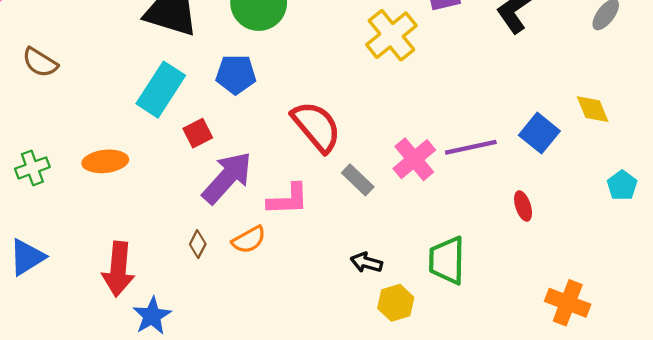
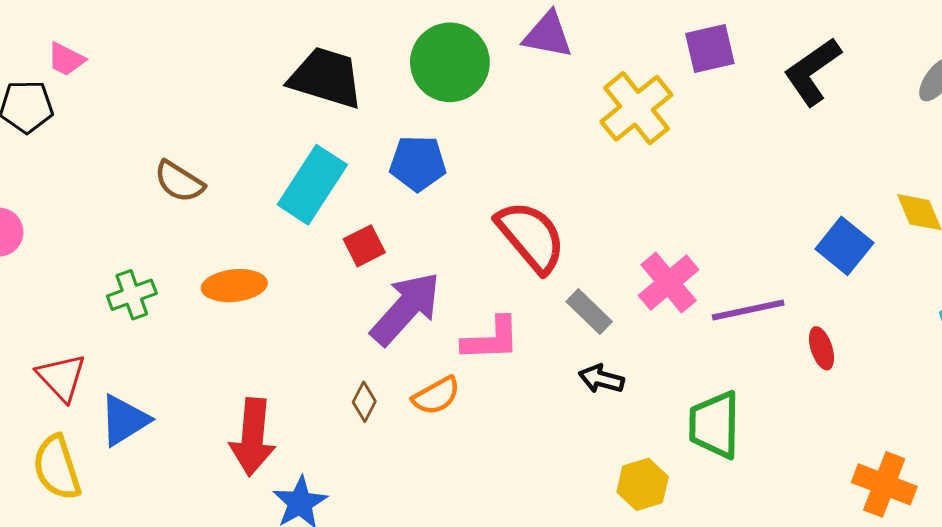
brown semicircle: (40, 62) -> (179, 182), moved
purple line: (471, 147) -> (748, 310), moved
black arrow: (366, 263) -> (601, 379), moved

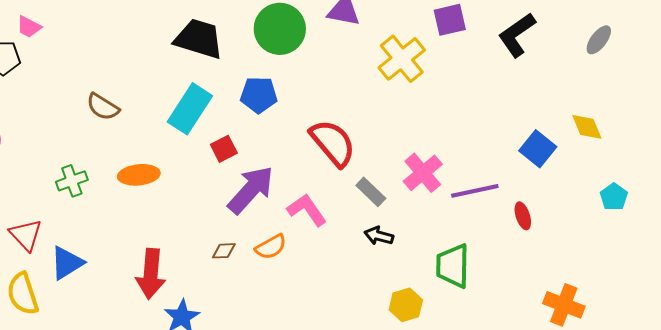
pink L-shape: (491, 339) -> (307, 210), turned -123
brown diamond: (364, 402) -> (224, 251), turned 60

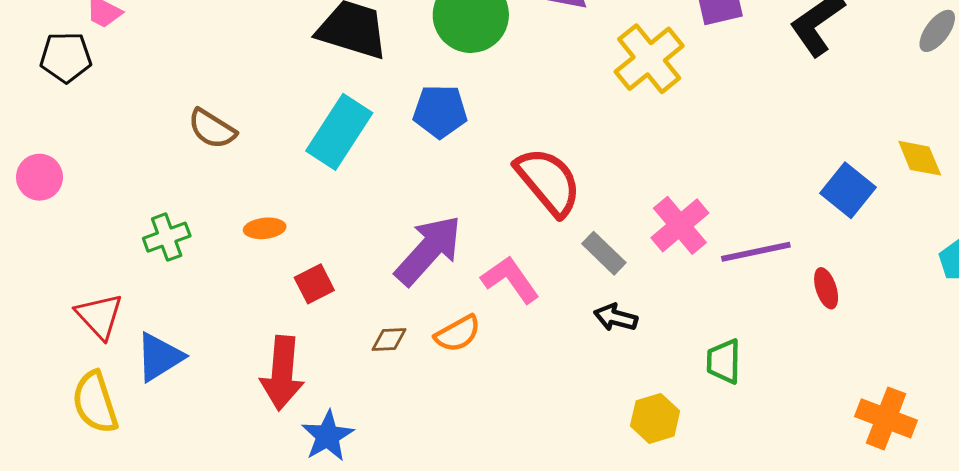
red square: (224, 149) -> (314, 284), moved
orange ellipse: (139, 175) -> (265, 228), size x0.7
green trapezoid: (453, 266) -> (724, 361), size x0.7

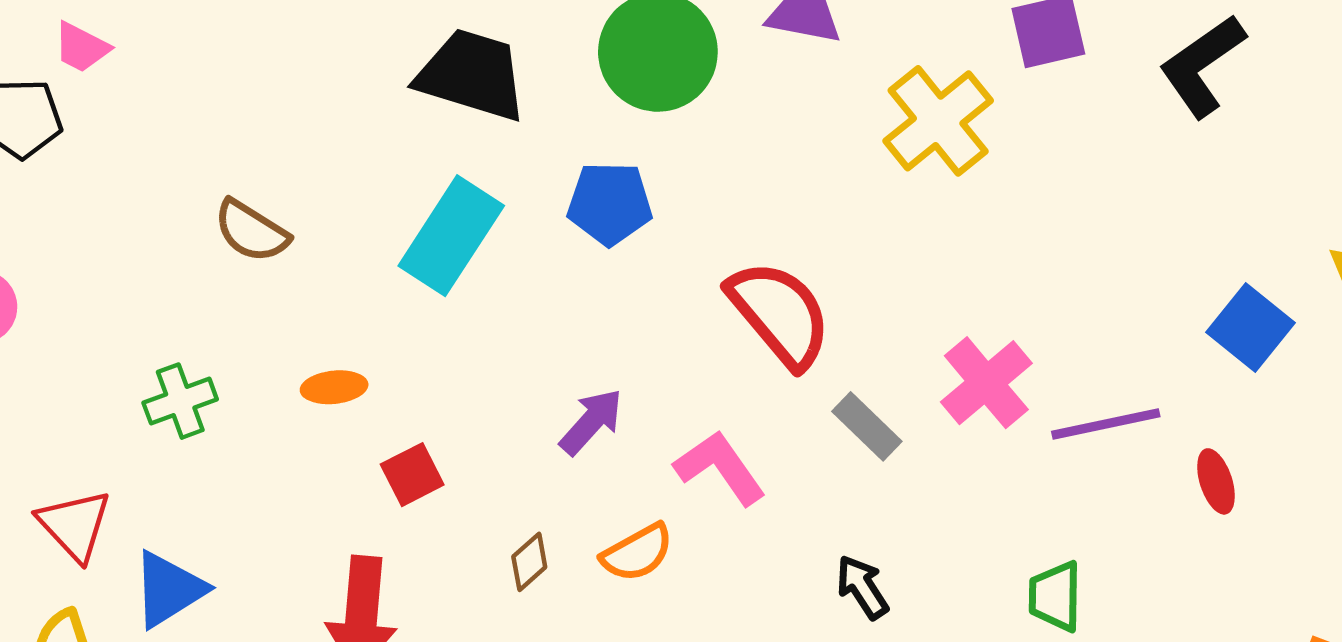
purple arrow: (428, 250) -> (591, 422), size x0.6
black arrow: (616, 318) -> (862, 587), moved, turned 42
brown diamond: (389, 339) -> (529, 562), turned -39

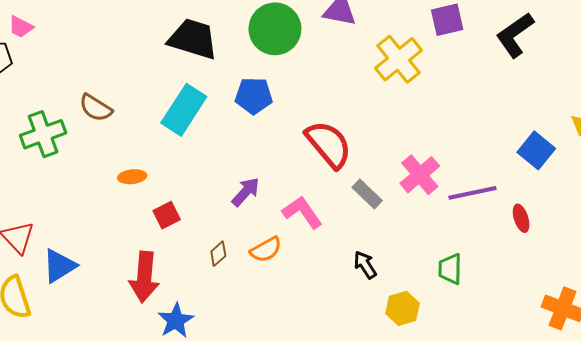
green cross: (180, 401) -> (43, 134), moved, size x1.4

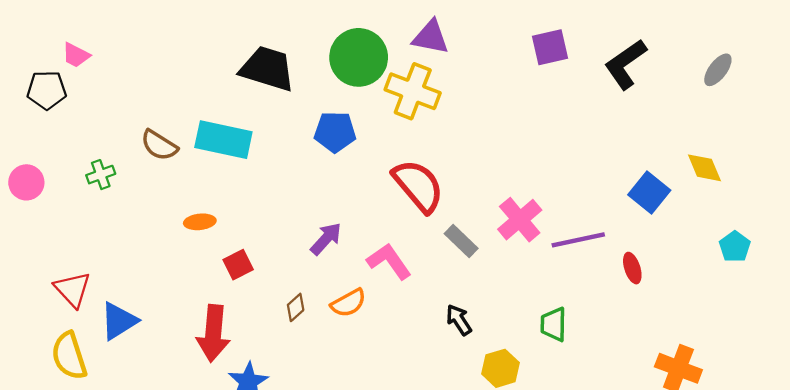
yellow cross: (399, 59) -> (413, 91), moved, turned -30
cyan rectangle: (184, 110) -> (223, 140), moved, turned 69
green cross: (43, 134) -> (101, 175), size x0.6

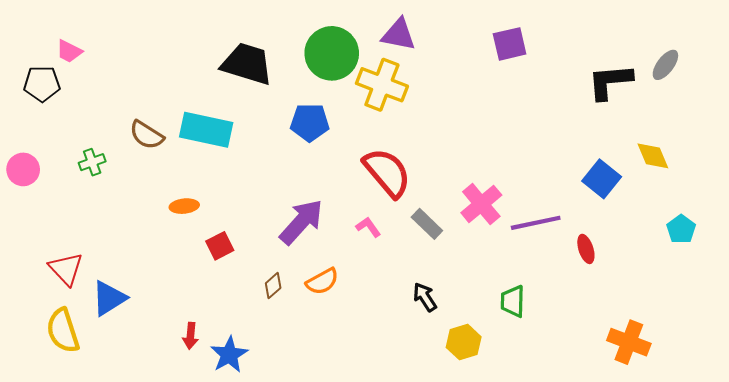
black L-shape: (626, 64) -> (610, 82), moved, turned 30
purple arrow: (326, 239) -> (301, 222), size x1.5
pink L-shape: (389, 261) -> (368, 227), moved, size x0.6
red arrow: (213, 333) -> (190, 336), moved, size x0.5

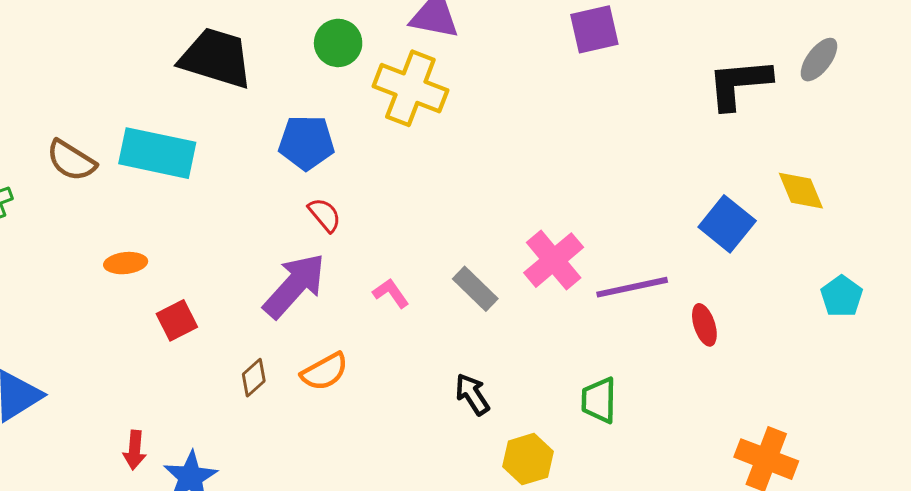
green circle: (332, 53) -> (338, 43), size x0.6
red semicircle: (387, 173) -> (325, 215), moved, size x0.5

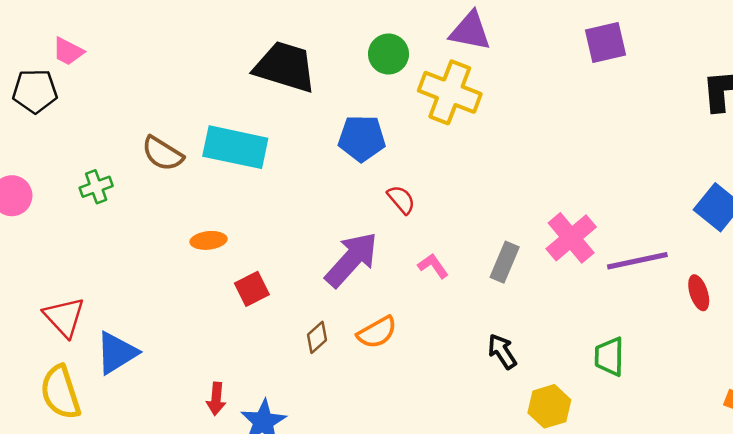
red semicircle: (325, 215) -> (401, 200), moved
gray rectangle: (475, 289) -> (505, 262), turned 69

